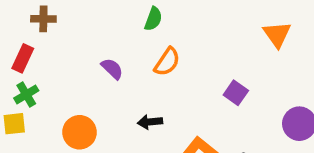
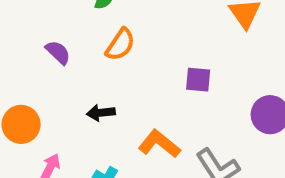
purple square: (236, 93) -> (198, 80), turned -30

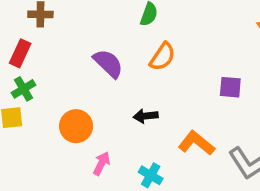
purple semicircle: (58, 52) -> (108, 63), size x1.4

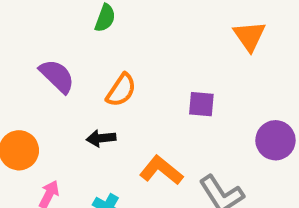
orange semicircle: (162, 57) -> (121, 90), moved

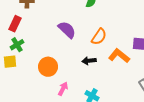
orange L-shape: (161, 170) -> (119, 56), moved

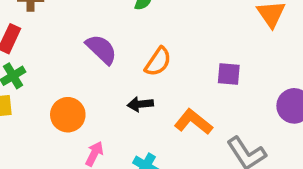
orange L-shape: (119, 56) -> (193, 122), moved

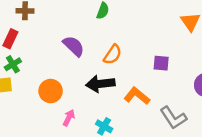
black arrow: (140, 104) -> (100, 84), size x1.6

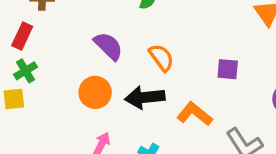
orange semicircle: (113, 55) -> (161, 58), turned -70
orange circle: (51, 91) -> (95, 92), moved

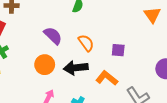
purple square: (228, 69) -> (118, 50), moved

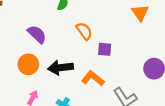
orange semicircle: (86, 43) -> (84, 31), moved

